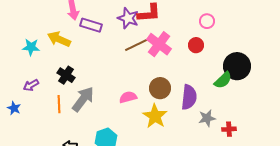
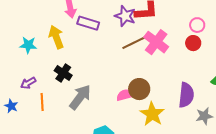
pink circle: (207, 21) -> (197, 25), moved
yellow arrow: (59, 39) -> (56, 37), turned 45
brown circle: (160, 88) -> (139, 89), moved
orange line: (59, 104) -> (42, 102), moved

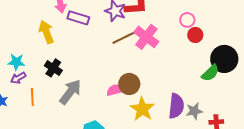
red circle: (193, 43) -> (195, 35), moved
cyan star: (28, 45) -> (16, 62), moved
purple semicircle: (186, 95) -> (176, 106), moved

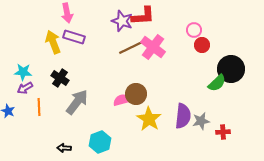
purple rectangle: (78, 18) -> (74, 37), moved

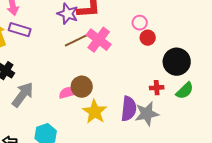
green semicircle: (217, 83) -> (185, 91), moved
gray star: (201, 121) -> (147, 114), size x1.4
red cross: (223, 132) -> (157, 88), moved

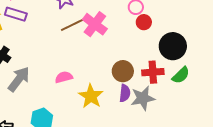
brown circle: (82, 87) -> (123, 71), moved
red cross: (157, 88) -> (153, 72), size x1.5
purple semicircle: (129, 109) -> (125, 93), size x0.7

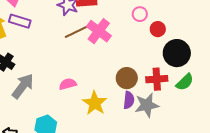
red circle: (144, 22) -> (158, 29), moved

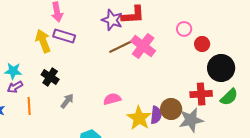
brown circle: (127, 78) -> (171, 109), moved
gray arrow: (23, 86) -> (67, 101), size x0.6
purple semicircle: (129, 100) -> (156, 115), moved

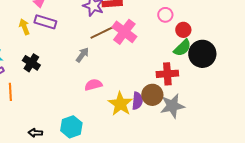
yellow arrow: (43, 41) -> (24, 27), size x0.7
red cross: (201, 94) -> (167, 74), moved
green semicircle: (229, 97) -> (182, 48), moved
gray arrow: (67, 101) -> (82, 55), moved

